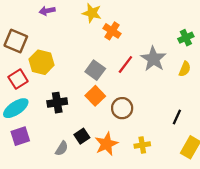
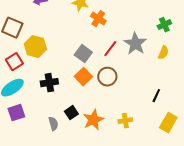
brown circle: (122, 108) -> (107, 77), moved
gray semicircle: (62, 148) -> (53, 124), turned -48

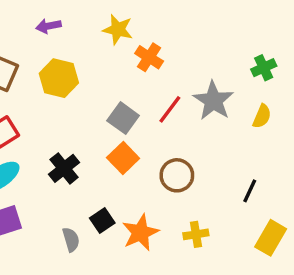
yellow hexagon: (35, 47) -> (59, 78), moved
brown circle: (107, 77) -> (177, 175), moved
black cross: (49, 83) -> (64, 168), turned -30

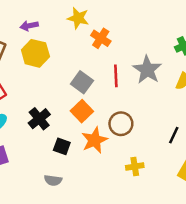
purple arrow: (48, 26) -> (29, 26), moved
red line: (170, 109) -> (116, 76), turned -40
black square: (102, 220) -> (62, 146), moved, turned -36
orange star: (140, 233) -> (94, 140), moved
gray semicircle: (71, 240) -> (53, 180), moved, turned 114

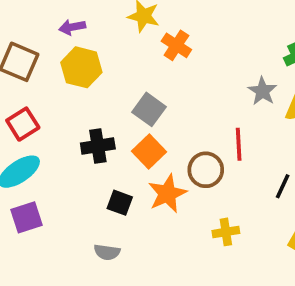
gray star: (147, 70) -> (262, 91), moved, size x0.7
red line: (116, 76) -> (239, 144), moved
black cross: (39, 119) -> (98, 146), moved, turned 30

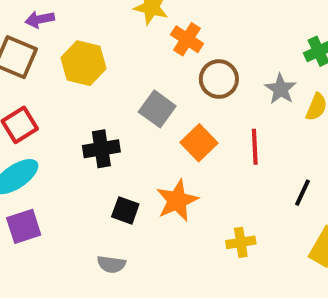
purple arrow: (72, 27) -> (40, 19), moved
orange square: (149, 151) -> (199, 143), moved
brown circle: (206, 170) -> (219, 79), moved

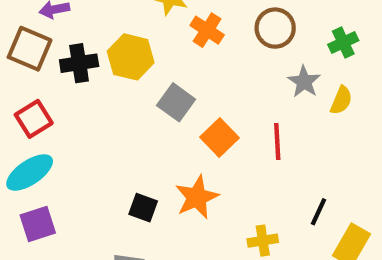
yellow hexagon: (83, 63) -> (131, 57), moved
brown circle: (219, 79) -> (275, 28), moved
black cross: (101, 149) -> (79, 63), moved
black line: (303, 193) -> (319, 212), moved

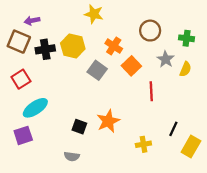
orange cross: (207, 30) -> (114, 46), moved
green cross: (343, 42) -> (187, 38), turned 32
orange square: (219, 137) -> (131, 66), moved
cyan ellipse: (30, 173) -> (35, 108), moved

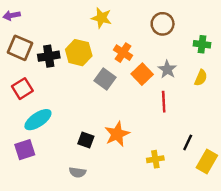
purple arrow: (32, 21) -> (12, 15), moved
brown circle: (150, 31) -> (163, 24), moved
gray star: (166, 59) -> (167, 69), moved

